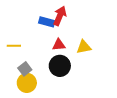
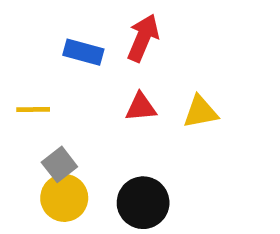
blue rectangle: (47, 22) -> (83, 52), moved
black circle: (60, 66) -> (143, 203), moved

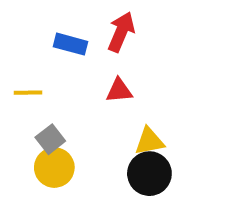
yellow triangle: (200, 112) -> (149, 141), moved
black circle: (143, 203) -> (149, 174), moved

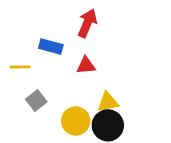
blue rectangle: (71, 44) -> (51, 46), moved
yellow circle: (54, 168) -> (76, 121), moved

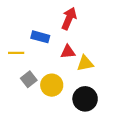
yellow triangle: (108, 102) -> (85, 63), moved
yellow circle: (76, 121) -> (52, 85), moved

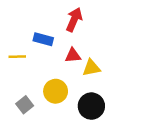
gray square: (29, 79) -> (25, 105), moved

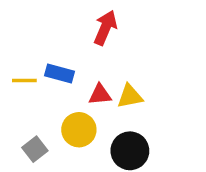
blue rectangle: (43, 39) -> (60, 73), moved
red triangle: (73, 55) -> (100, 95), moved

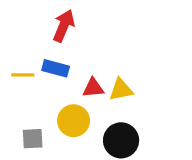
red arrow: (105, 28) -> (64, 26), moved
gray square: (35, 149) -> (33, 139), turned 35

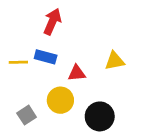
yellow triangle: (121, 90) -> (115, 61), moved
gray square: (33, 139) -> (27, 115), turned -30

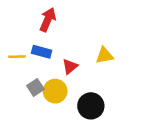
red triangle: (77, 73) -> (70, 66), turned -35
gray square: (27, 115) -> (35, 87), moved

